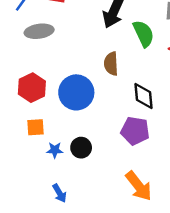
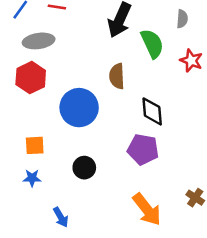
red hexagon: (32, 88) -> (31, 78), moved
blue star: (55, 150) -> (32, 178), moved

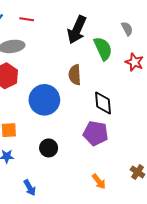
gray semicircle: (182, 19) -> (127, 29), turned -32
orange arrow: (147, 209) -> (99, 181), size x0.6

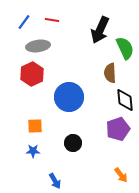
brown semicircle: (75, 75) -> (110, 73), moved
purple pentagon: (96, 133) -> (118, 129), turned -30

